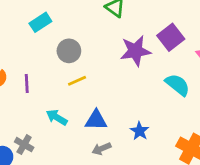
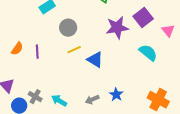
cyan arrow: (57, 117) -> (59, 101), moved
blue triangle: (96, 120) -> (95, 60), moved, turned 30
blue star: (140, 131) -> (116, 95), moved

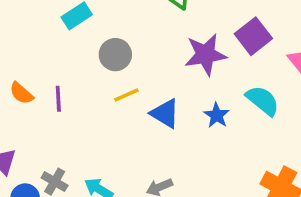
orange semicircle: (17, 49) -> (21, 93), turned 96
blue star: (116, 95) -> (217, 115), moved

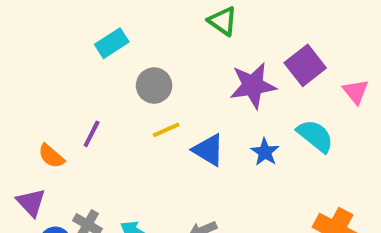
orange semicircle: (21, 93) -> (51, 156), moved
purple line: (58, 99) -> (92, 134), turned 30

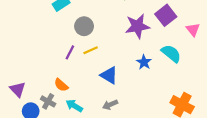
purple line: (92, 134) -> (70, 52), moved
blue triangle: (208, 150) -> (109, 75), moved
orange semicircle: (51, 156) -> (61, 85), moved

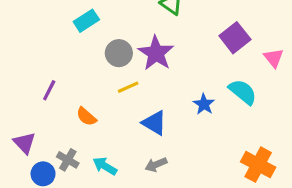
purple star: (137, 26) -> (156, 53), moved, turned -30
purple line: (70, 52) -> (49, 90), moved
orange semicircle: (61, 85) -> (86, 117), moved

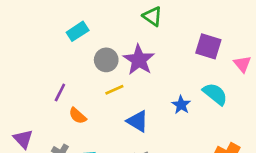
purple square: (235, 38) -> (208, 46), turned -35
purple line: (49, 90) -> (60, 93), moved

